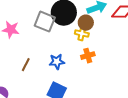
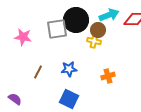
gray square: (45, 22) -> (57, 29), turned -30
orange cross: (88, 56) -> (108, 76), moved

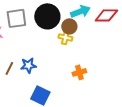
gray square: (57, 29) -> (16, 18), moved
blue star: (69, 69) -> (28, 65), moved

